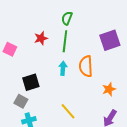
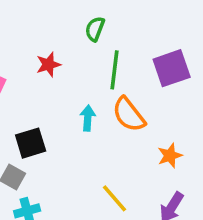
green line: (65, 41) -> (114, 70), moved
orange semicircle: (86, 66) -> (129, 115), turned -35
yellow line: (68, 111) -> (114, 198), moved

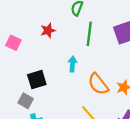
orange semicircle: (129, 115) -> (98, 84), moved

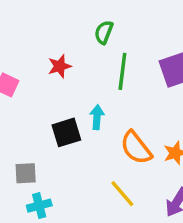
black square: (37, 80) -> (66, 132), moved
gray square: (26, 101) -> (26, 173), turned -32

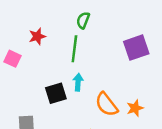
red star: (60, 66) -> (37, 36), moved
green line: (122, 71) -> (74, 49), moved

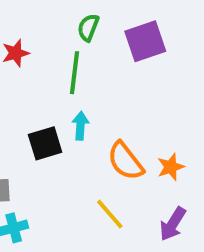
purple square: (136, 48) -> (145, 41), moved

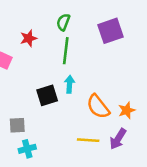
green semicircle: (88, 28) -> (63, 22), moved
yellow line: (110, 214) -> (88, 140), turned -45
purple arrow: (173, 224) -> (118, 139), moved

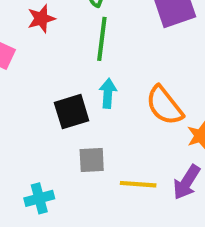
orange semicircle: (98, 107) -> (164, 105), moved
gray square: (17, 125) -> (92, 160), moved

